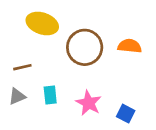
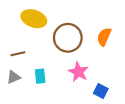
orange semicircle: (130, 46) -> (104, 37), turned -72
pink star: (89, 103) -> (78, 72), moved

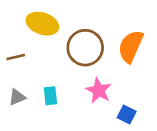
orange semicircle: (104, 37) -> (131, 46), size x1.4
brown line: (18, 54) -> (16, 57), moved

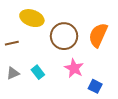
cyan rectangle: (50, 96) -> (38, 72), turned -32

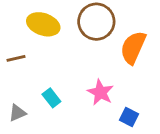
brown circle: (64, 36) -> (96, 22), moved
gray triangle: (13, 73) -> (17, 113), moved

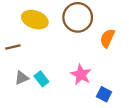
orange semicircle: (133, 47) -> (107, 38), size x0.7
gray triangle: (17, 113) -> (22, 78), moved

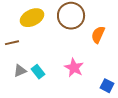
yellow ellipse: (35, 20) -> (32, 18), turned -45
blue square: (104, 94) -> (107, 86), moved

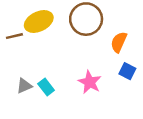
brown line: (12, 43) -> (14, 36), moved
blue square: (107, 86) -> (127, 71), moved

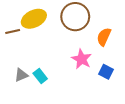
blue square: (127, 71) -> (106, 72), moved
pink star: (90, 82) -> (82, 59), moved

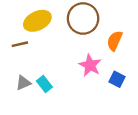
brown line: (13, 31) -> (20, 44), moved

